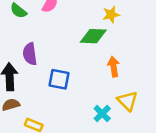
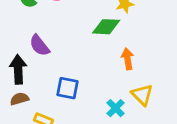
purple semicircle: (30, 54) -> (39, 45), turned -30
blue square: (59, 79) -> (67, 88), moved

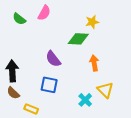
purple semicircle: (39, 45) -> (53, 59), moved
brown semicircle: (19, 99) -> (13, 93), turned -120

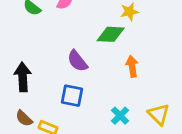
yellow triangle: (105, 90) -> (159, 114), moved
brown semicircle: (13, 93) -> (24, 118), moved

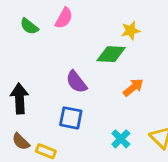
orange arrow: (132, 66) -> (133, 87), turned 60

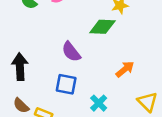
orange arrow: (133, 87) -> (125, 69), moved
cyan cross: (121, 139) -> (99, 103), moved

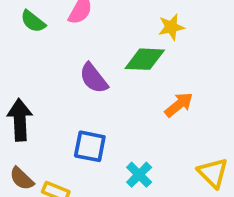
purple semicircle: (71, 52) -> (94, 78), moved
orange arrow: (125, 69) -> (179, 105), moved

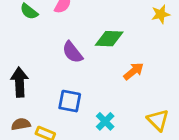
yellow star: (171, 27) -> (161, 14), moved
brown semicircle: (22, 179) -> (21, 124), turned 126

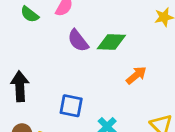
purple semicircle: (72, 52) -> (78, 41), moved

